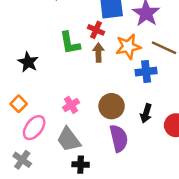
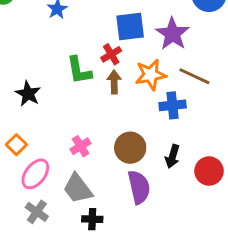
red cross: (96, 30) -> (111, 54), turned 35
gray cross: (22, 160) -> (37, 212), moved

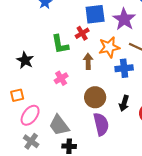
brown arrow: (114, 82) -> (88, 61), moved
orange square: (16, 145) -> (17, 95), turned 32
pink cross: (81, 146) -> (61, 78), moved

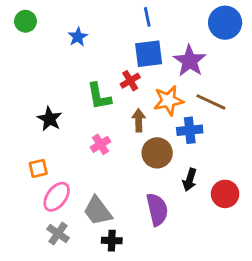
brown circle: (95, 97) -> (157, 153), moved

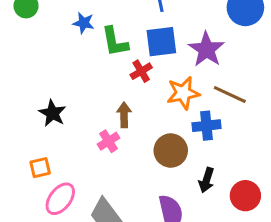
blue star: (78, 37) -> (84, 23), turned -30
green L-shape: (99, 96) -> (115, 42), moved
brown arrow: (139, 120) -> (124, 115), moved

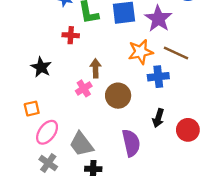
red cross: (141, 71) -> (71, 35), moved, turned 35
brown circle: (171, 151) -> (118, 96), moved

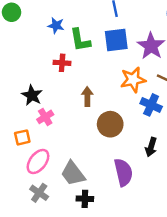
blue cross: (158, 77) -> (151, 105), turned 30
pink cross: (84, 88) -> (45, 117), moved

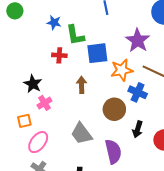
blue square: (116, 40) -> (97, 53), moved
brown circle: (110, 124) -> (114, 109), moved
gray trapezoid: (73, 174) -> (82, 134), moved

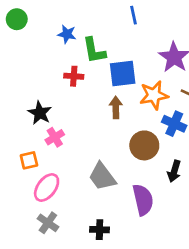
brown arrow: (82, 85) -> (116, 107), moved

